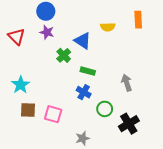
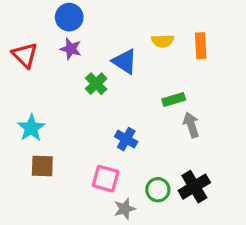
orange rectangle: (138, 20) -> (201, 46), moved
green rectangle: (88, 71) -> (174, 99), moved, turned -32
green circle: (105, 109) -> (158, 190), moved
pink square: (53, 114) -> (106, 179), moved

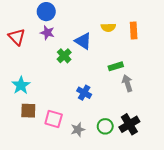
pink square: (106, 179) -> (54, 119), moved
gray star: (125, 209) -> (78, 130), moved

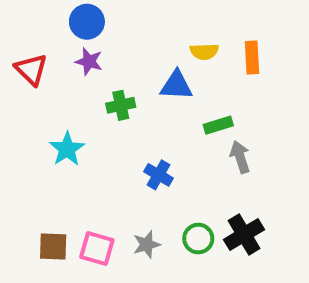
blue triangle: (83, 41) -> (176, 85), moved, turned -30
green cross: (64, 56) -> (121, 105), turned 32
cyan star: (21, 85) -> (67, 149), moved
brown square: (28, 111) -> (53, 246), moved
pink square: (54, 119) -> (97, 248), moved

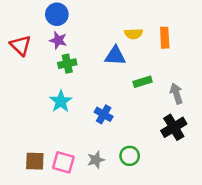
green cross: (121, 105) -> (67, 64), moved
cyan star: (67, 149) -> (61, 101), moved
gray arrow: (240, 157) -> (176, 94), moved
black cross: (244, 235) -> (174, 127), moved

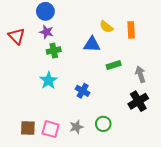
yellow semicircle: (133, 34) -> (106, 27), turned 40

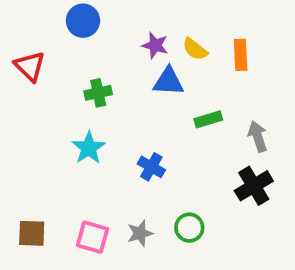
purple star: (46, 32) -> (155, 45), moved
brown square: (28, 128) -> (32, 233), moved

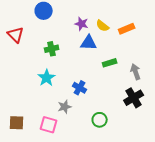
orange rectangle: (241, 55) -> (127, 29), turned 70
gray star: (140, 233) -> (65, 107), moved

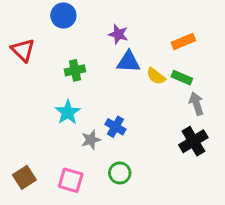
yellow semicircle: (103, 26) -> (156, 76), moved
green rectangle: (110, 63) -> (182, 78), moved, turned 40
gray star: (65, 107) -> (91, 140), moved
green circle: (100, 120) -> (120, 173), moved
brown square: (17, 123) -> (24, 177), turned -35

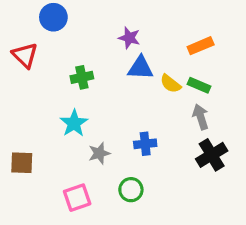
blue circle: (63, 15) -> (53, 17), moved
gray arrow: (196, 104) -> (201, 117), moved
blue cross: (115, 127) -> (145, 144), moved, turned -36
brown square: (24, 177) -> (22, 163), moved, turned 35
pink square: (71, 180) -> (77, 198), turned -35

